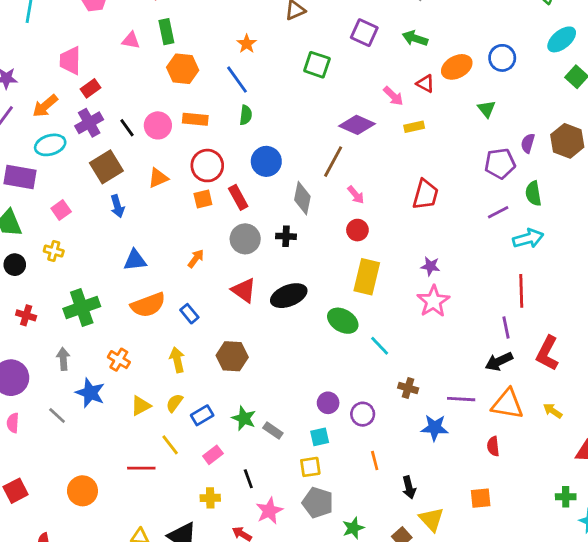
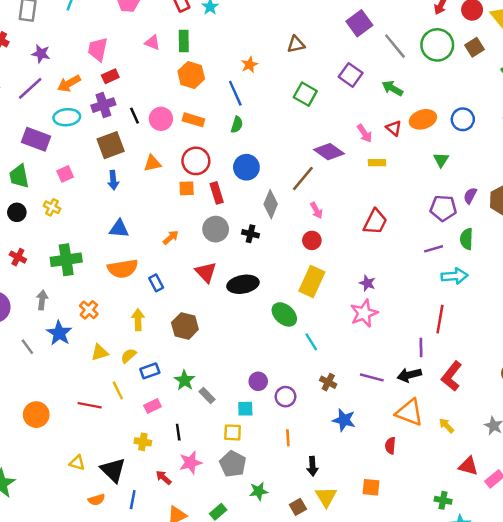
purple line: (461, 399) -> (372, 377), moved

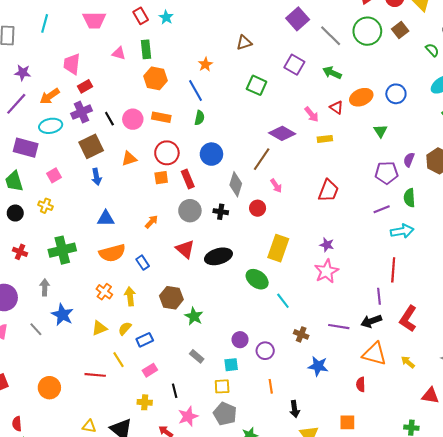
red circle: (312, 240) -> (258, 208), moved
orange cross: (89, 310) -> (104, 292), moved
green star: (185, 380) -> (194, 316), moved

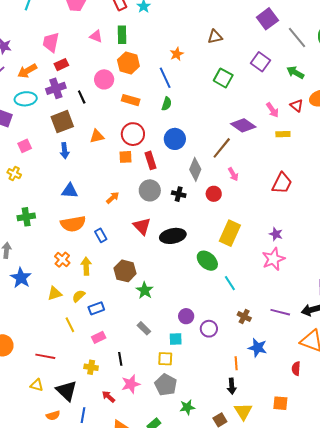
pink circle: (133, 119) -> (104, 79), moved
green cross: (62, 250) -> (26, 217), size x0.7
red line: (95, 375) -> (45, 356), moved
orange line: (271, 386) -> (236, 363), moved

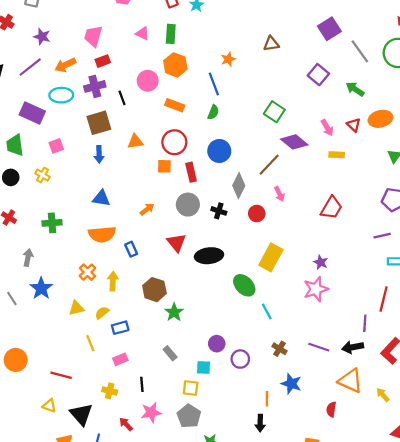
green square: (223, 78) -> (274, 112), moved

